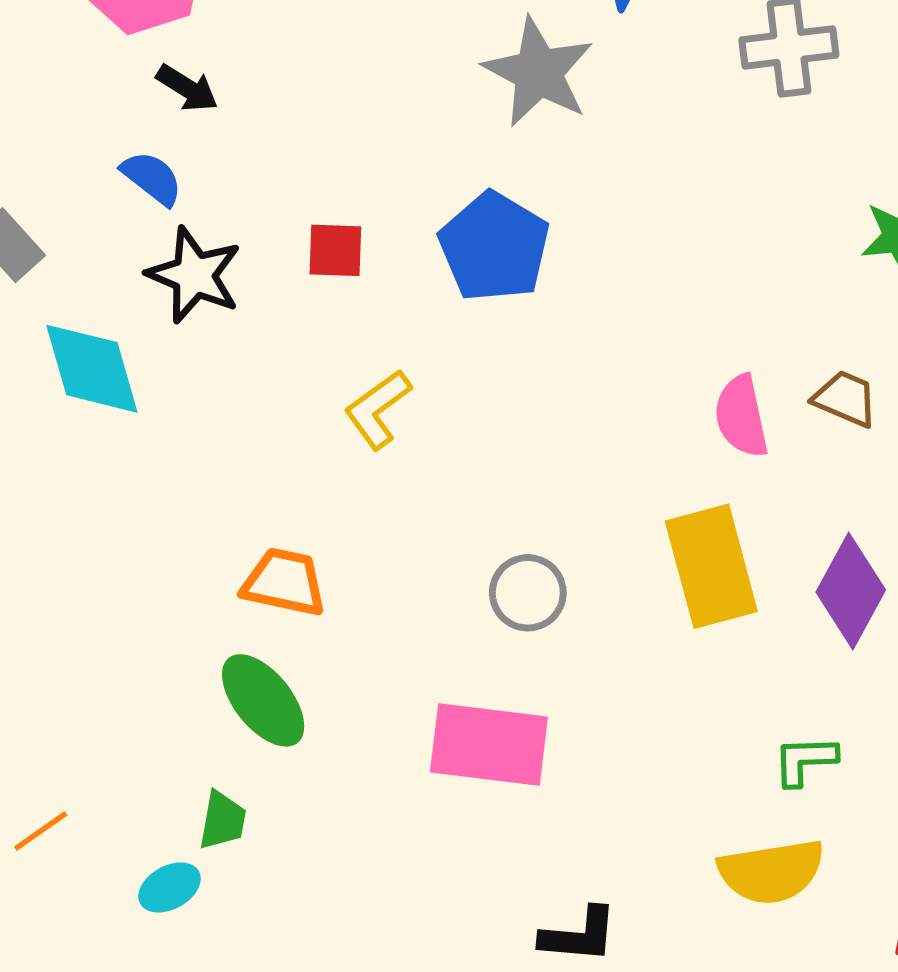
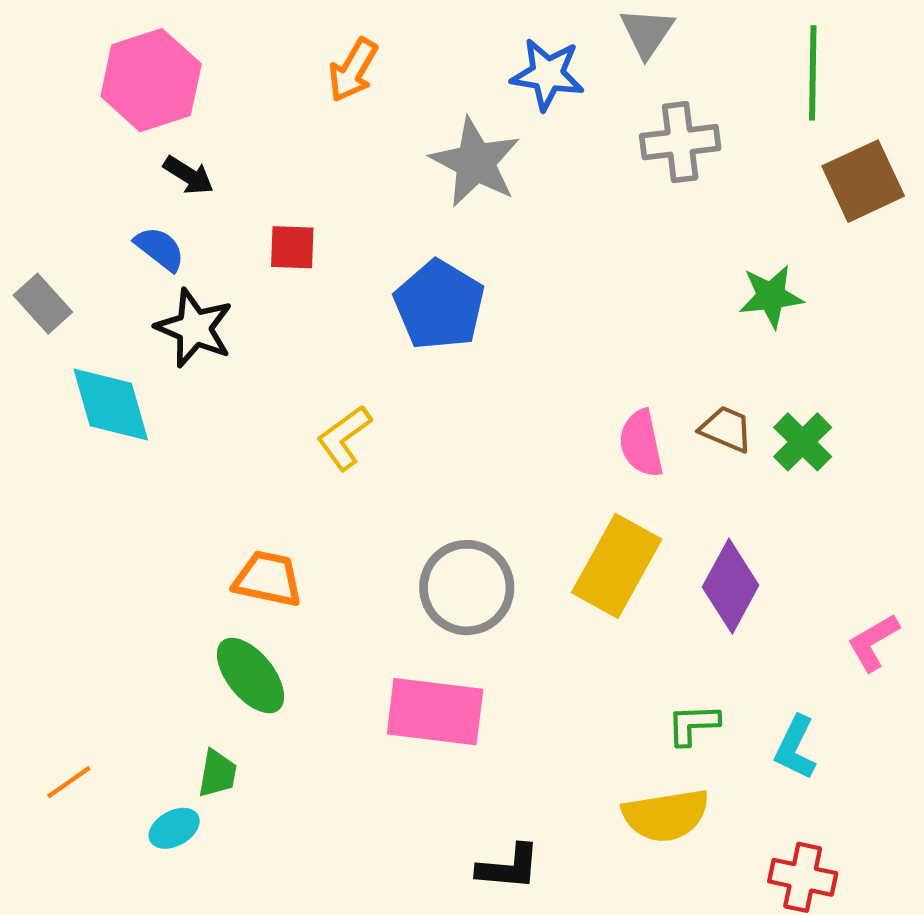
red square: (335, 250) -> (292, 247), moved
yellow rectangle: (711, 566) -> (617, 566), turned 44
gray circle: (528, 593) -> (467, 588), size x1.5

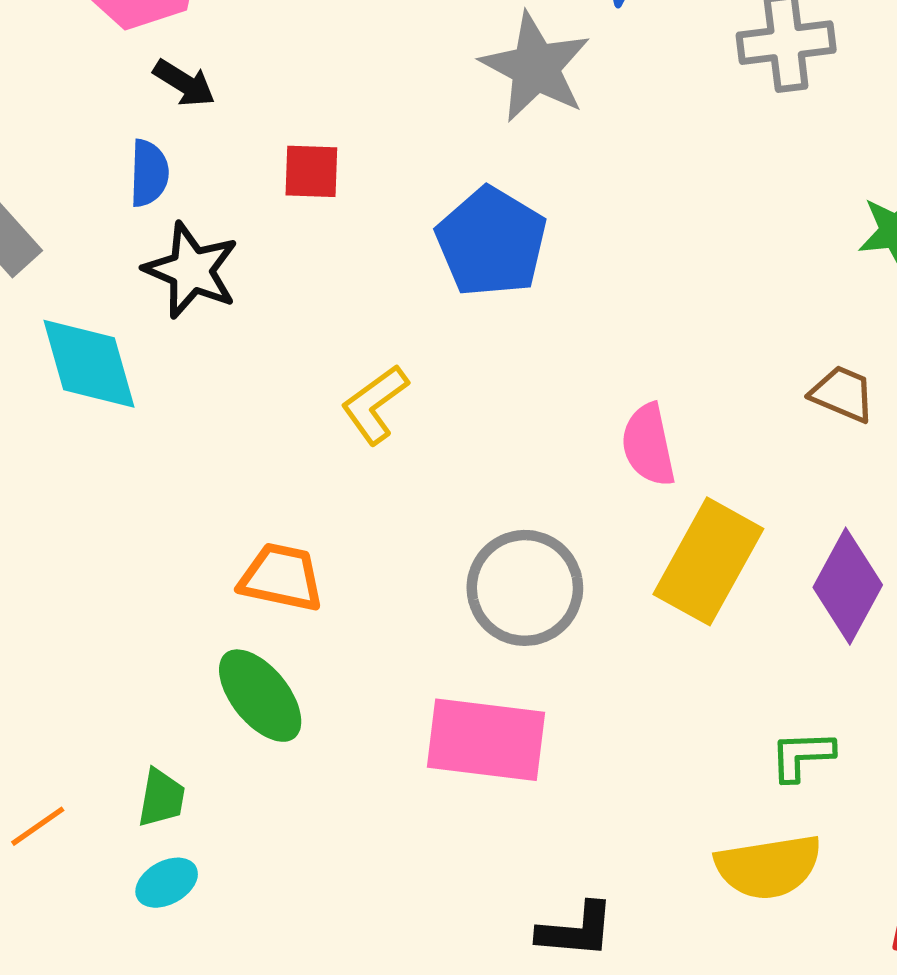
blue semicircle: (160, 249) -> (149, 173), turned 54
pink semicircle: (641, 443) -> (648, 445), moved
green trapezoid: (217, 774) -> (161, 798), moved

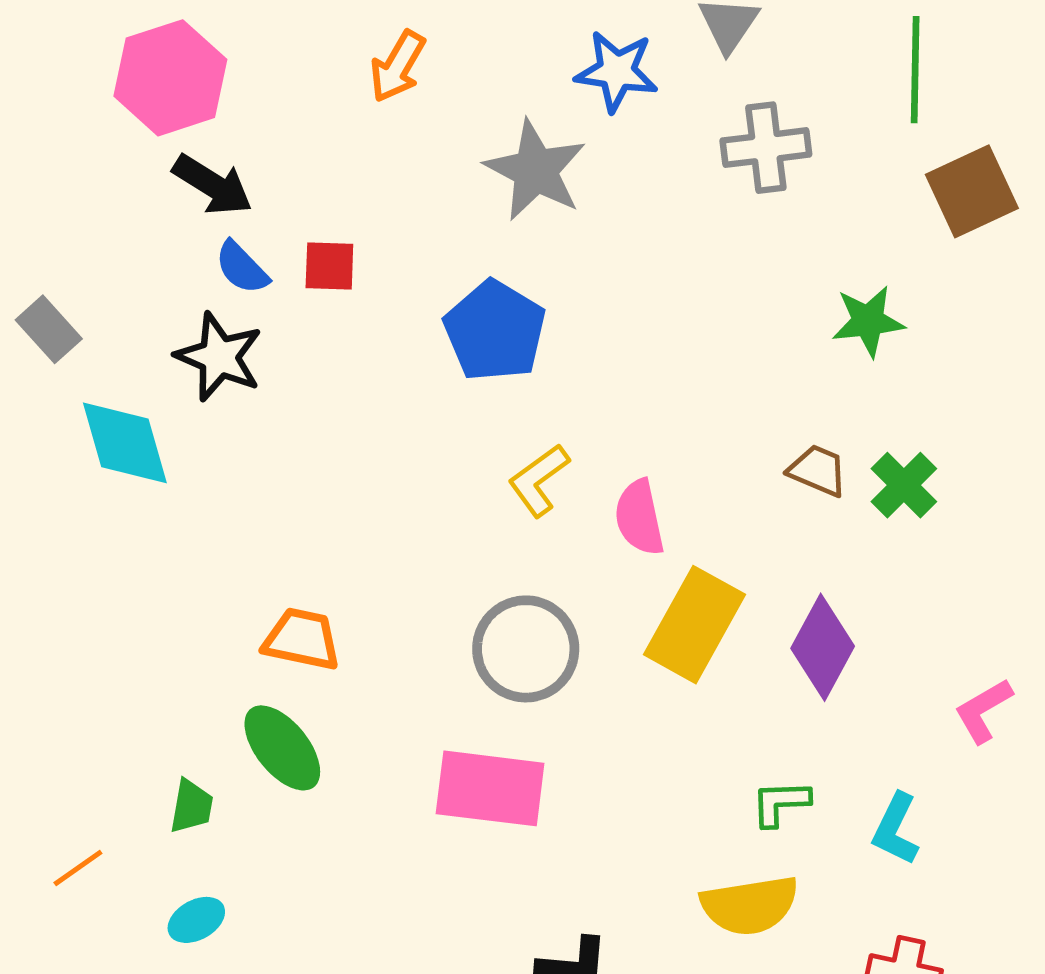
black arrow: (184, 83) -> (213, 185), size x1.4
blue semicircle: (149, 173) -> (242, 268), moved, turned 134
yellow L-shape: (375, 404) -> (539, 480), moved
green trapezoid: (161, 798) -> (191, 806), moved

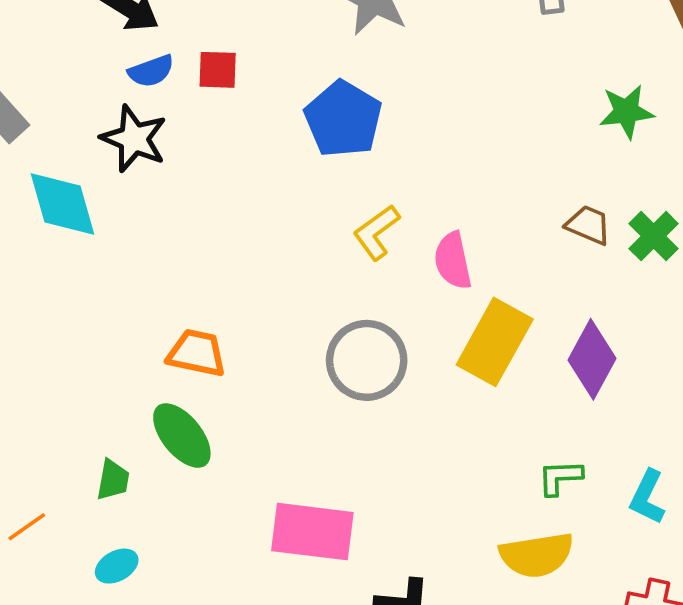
blue semicircle: (242, 268) -> (151, 71), turned -66
pink rectangle: (490, 788) -> (312, 532), moved

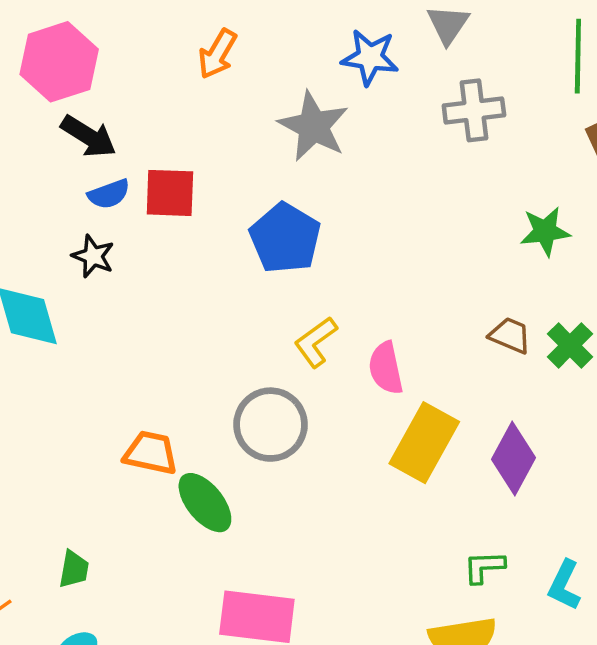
red square: (218, 70) -> (170, 193), size x1.4
black star: (134, 139) -> (93, 256), size x0.7
gray circle: (367, 360) -> (270, 425), moved
green ellipse: (182, 436) -> (205, 503), moved

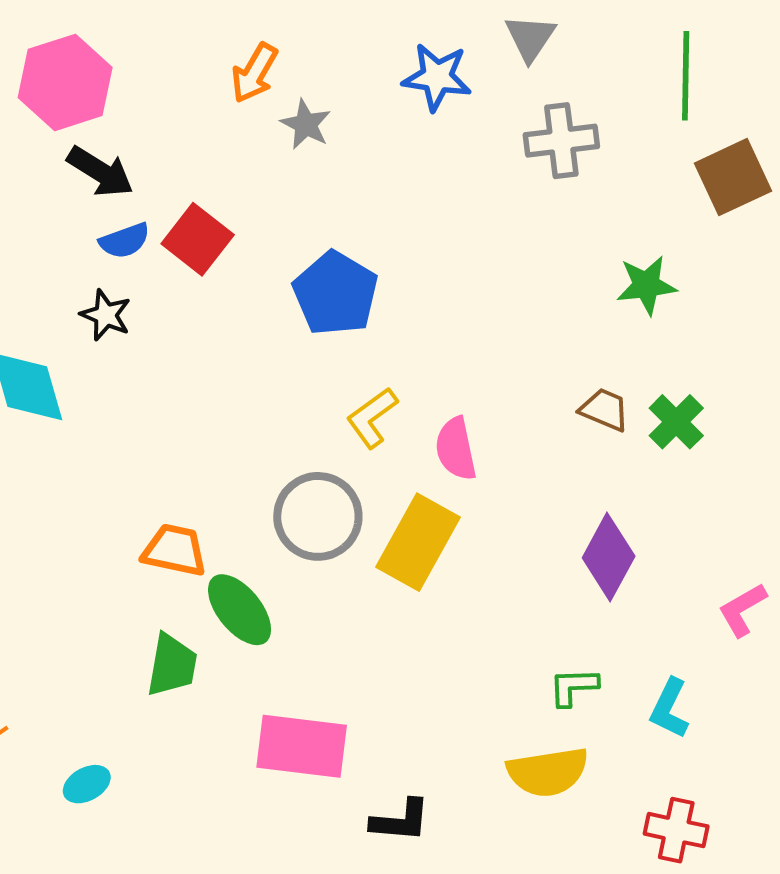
gray star: (313, 126) -> (306, 124), moved, size x0.6
red square: (170, 193) -> (198, 239), turned 36
yellow rectangle: (424, 443) -> (418, 542), moved
green trapezoid: (74, 569) -> (172, 665), moved, size x1.4

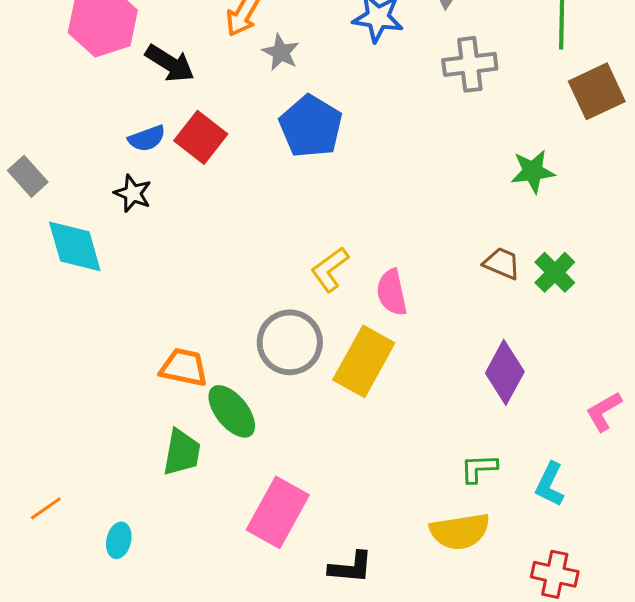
black arrow: (100, 172) -> (170, 63), moved
blue pentagon: (336, 293) -> (311, 126), moved
pink rectangle: (302, 746) -> (278, 512), turned -68
cyan ellipse: (87, 784) -> (119, 540), turned -48

